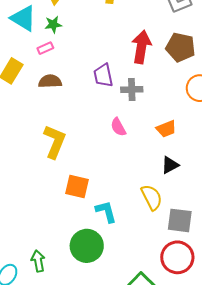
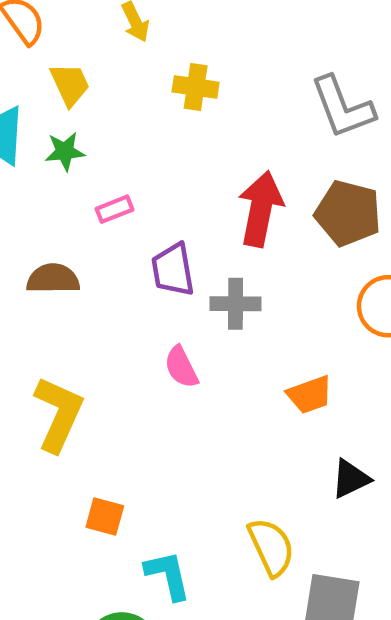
pink rectangle: (45, 48) -> (114, 209), moved
pink semicircle: (118, 127) -> (181, 367), moved
black triangle: (170, 165) -> (351, 479), moved
orange square: (77, 186) -> (105, 516), size x0.7

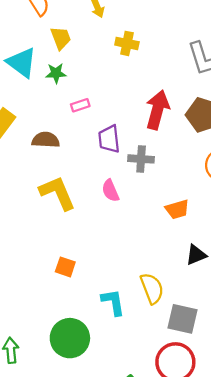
yellow L-shape: (59, 414) -> (57, 193), moved, turned -51
cyan L-shape: (168, 575) -> (113, 302), moved

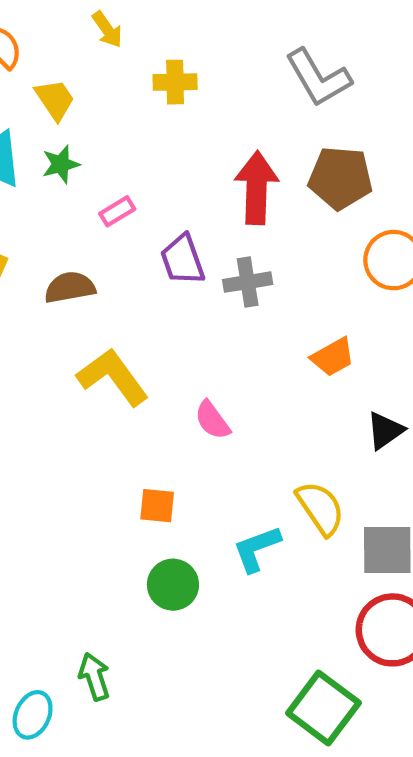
pink semicircle: (110, 191) -> (212, 420), moved
cyan L-shape: (113, 302) -> (257, 549), turned -88
green circle: (70, 338) -> (173, 585), moved, size x0.7

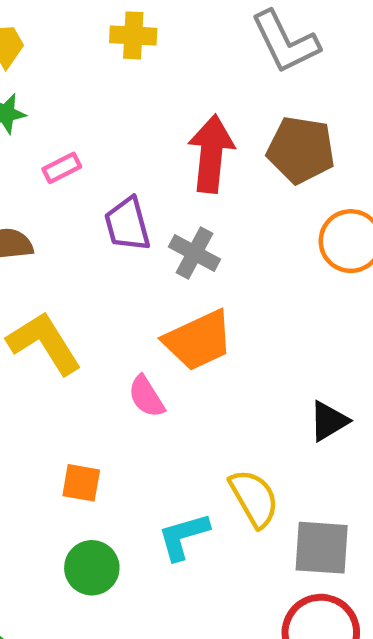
gray cross: (248, 282) -> (195, 253), turned 33
orange trapezoid: (333, 357) -> (198, 340), moved, size x1.5

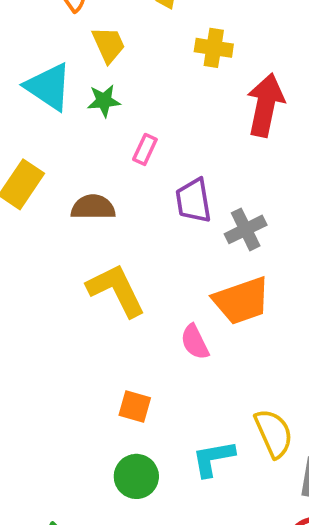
red arrow: (211, 154) -> (265, 105), moved
pink rectangle: (62, 168) -> (145, 149), turned -44
gray cross: (195, 253) -> (246, 229), turned 30

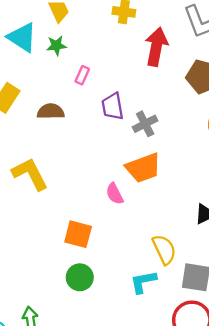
yellow L-shape: (116, 290) -> (30, 174), moved
orange square: (135, 407) -> (78, 234), size x1.4
cyan L-shape: (213, 458) -> (143, 282), moved

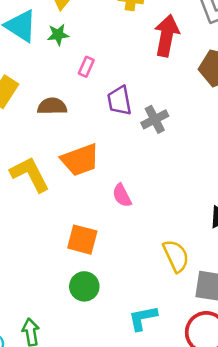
orange trapezoid: (143, 168) -> (80, 160), moved
cyan L-shape: (143, 282) -> (143, 318), moved

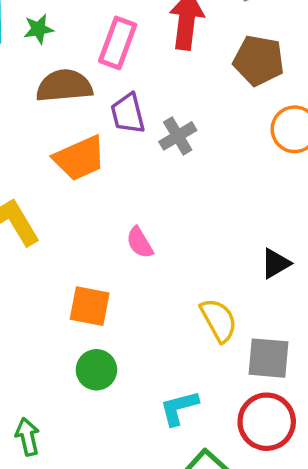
pink rectangle: (86, 67) -> (118, 43), moved, size x1.8
brown semicircle: (52, 106) -> (64, 86), moved, size x1.4
orange trapezoid: (80, 160) -> (80, 158), moved

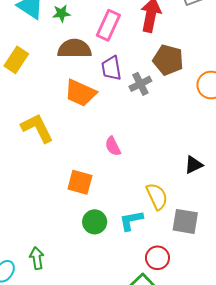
brown pentagon: (259, 60) -> (168, 60), moved
orange trapezoid: (80, 158) -> (80, 93), turned 44
green circle: (96, 370) -> (95, 222), moved
cyan L-shape: (179, 408) -> (131, 220), moved
red circle: (267, 422) -> (157, 258), moved, size x0.7

